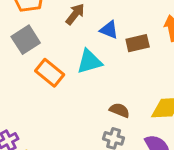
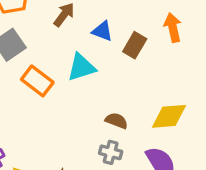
brown rectangle: (138, 43) -> (135, 45), turned -45

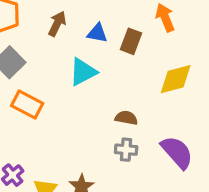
orange rectangle: (37, 81) -> (27, 104), moved
yellow diamond: (169, 116) -> (176, 79), moved

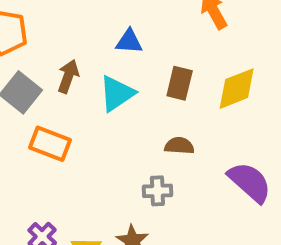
brown arrow: (57, 24) -> (68, 76), moved
brown rectangle: (131, 41) -> (180, 83), moved
gray cross: (126, 150) -> (157, 191), moved

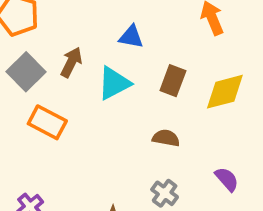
purple semicircle: (250, 182) -> (227, 179), size x0.6
gray cross: (157, 191) -> (165, 193), moved, turned 32

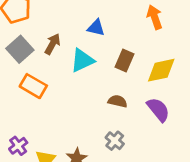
purple semicircle: (227, 179) -> (158, 110), moved, size x1.4

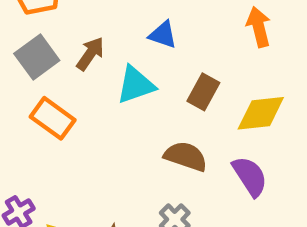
brown semicircle: (118, 101) -> (186, 156), size x1.4

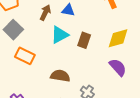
brown arrow: (90, 54) -> (45, 13), moved
brown rectangle: (203, 92) -> (84, 40), moved
brown semicircle: (186, 156) -> (60, 76), moved

